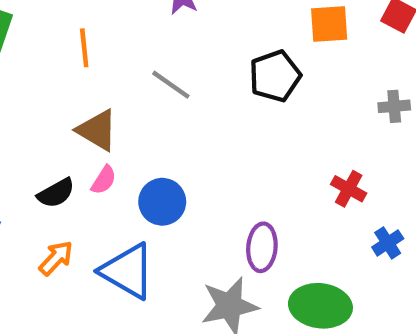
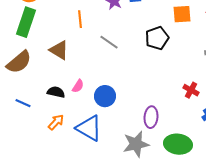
orange line: (84, 48) -> (80, 19), moved
brown triangle: (97, 130) -> (59, 50), moved
black semicircle: (56, 193) -> (56, 92), turned -138

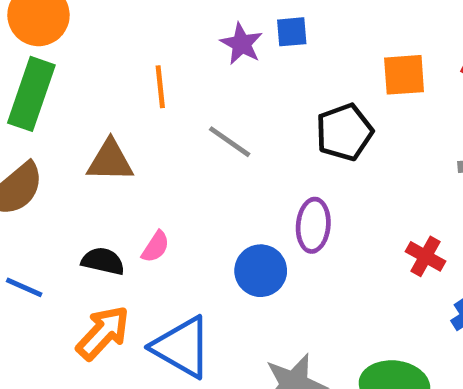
brown triangle: (59, 50) -> (110, 161), turned -30
blue circle: (105, 96) -> (261, 271), moved
purple ellipse: (151, 117) -> (313, 225), moved
orange arrow: (56, 122) -> (103, 333), size x1.4

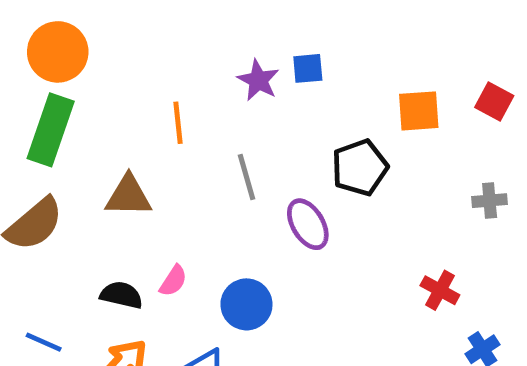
gray line: (230, 142) -> (246, 177), turned 39
purple ellipse: (313, 225) -> (308, 224), moved, turned -36
blue circle: (261, 271) -> (246, 304), moved
blue line: (24, 287) -> (44, 342), moved

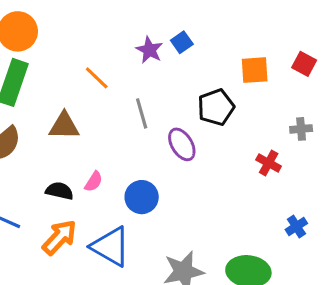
blue square: (308, 68) -> (182, 42), turned -30
orange line: (178, 123) -> (97, 78), turned -40
red cross: (440, 290) -> (269, 163), moved

